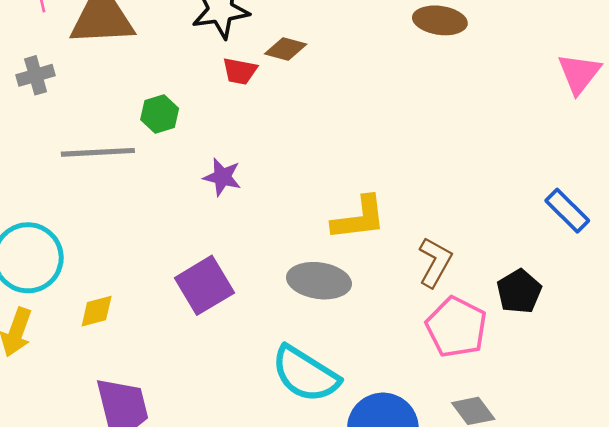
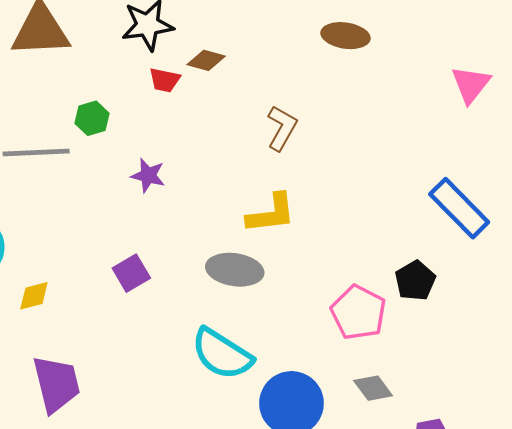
blue rectangle: (567, 211) -> (459, 208), size x1.5
brown L-shape: (435, 262) -> (282, 128), moved
purple square: (204, 285) -> (131, 273), size x0.7

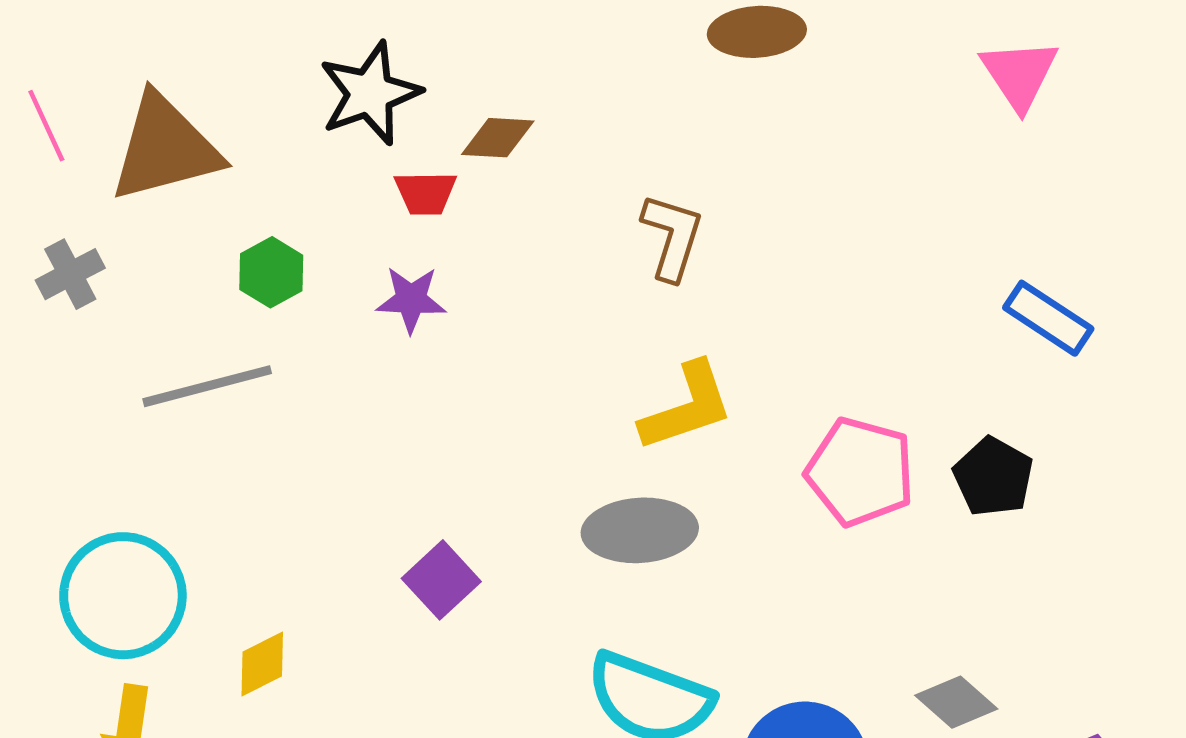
green hexagon: (92, 118) -> (271, 272), moved
purple star: (148, 175) -> (411, 300), moved
blue rectangle: (459, 208) -> (1048, 318), size x0.7
pink pentagon: (358, 312) -> (860, 472), moved

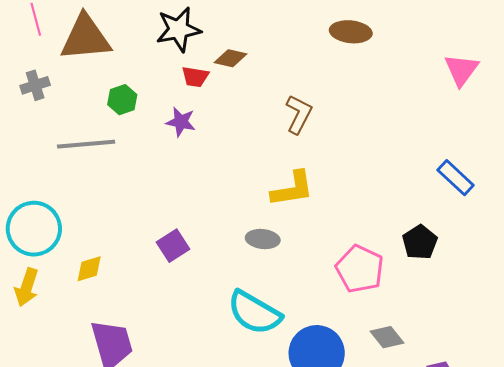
pink pentagon: (860, 472) -> (360, 269), moved
gray ellipse: (640, 530) -> (263, 239), size x0.7

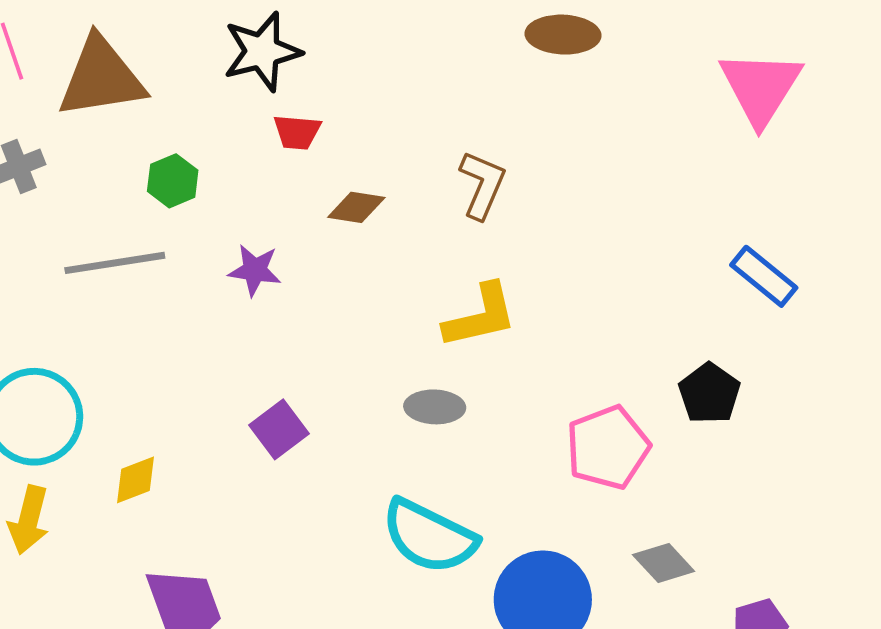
brown diamond: (231, 58) -> (356, 207), moved
pink triangle: (461, 70) -> (761, 87), size x1.4
purple star: (181, 122) -> (255, 270), moved
pink pentagon: (360, 269) -> (608, 447), turned 30

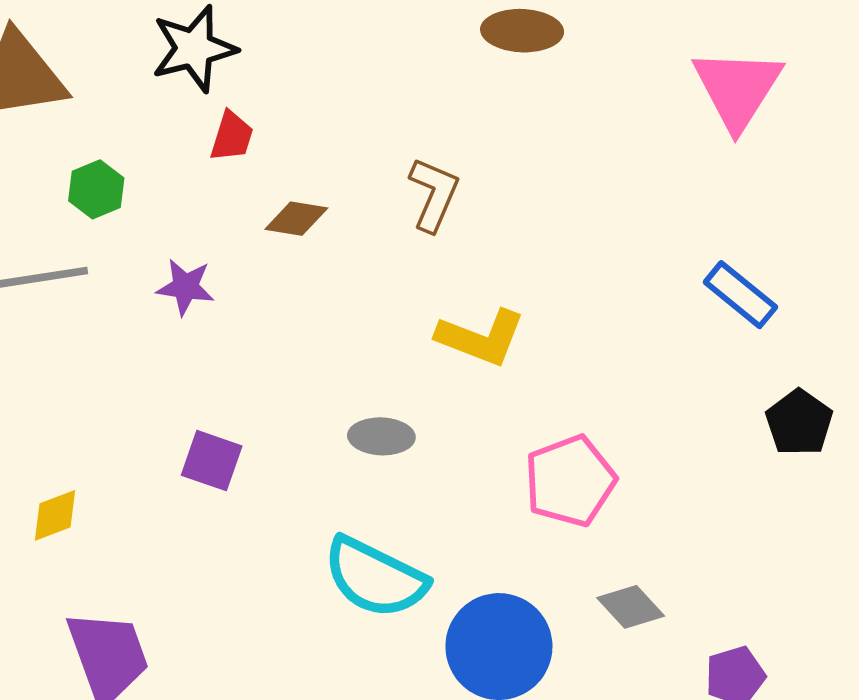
red trapezoid: (297, 132) -> (232, 136), turned -78
yellow L-shape: (480, 316) -> (481, 338), moved, turned 34
black pentagon: (709, 393) -> (799, 423), moved
purple square: (279, 429) -> (212, 461), turned -34

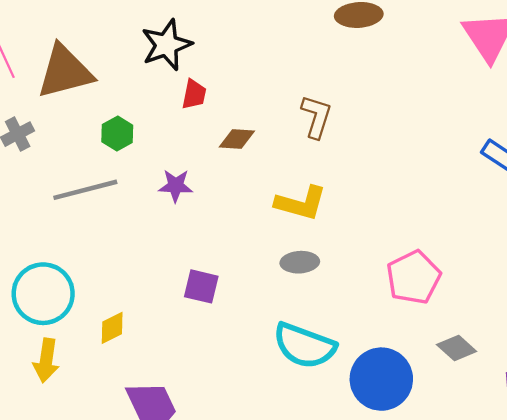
yellow L-shape: (481, 338) -> (301, 203), moved

